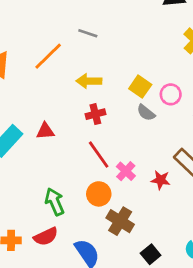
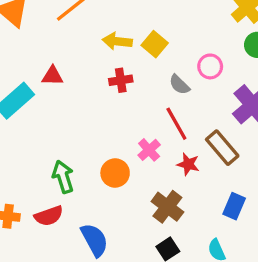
yellow square: (140, 87) -> (155, 44), moved
red triangle: (45, 131) -> (52, 76), moved
red line: (99, 155) -> (176, 124), moved
brown cross: (120, 221) -> (167, 207), moved

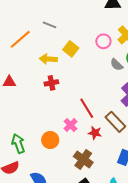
yellow square: (155, 44) -> (71, 49), moved
pink circle: (210, 66) -> (103, 41), moved
gray semicircle: (179, 85) -> (117, 65), moved

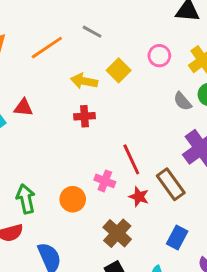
pink circle: (103, 41) -> (159, 56), moved
pink cross: (71, 125) -> (105, 181), turned -32

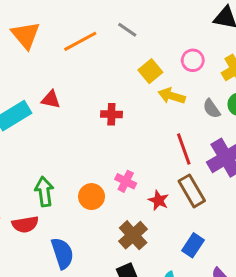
yellow arrow: (84, 81) -> (172, 96), moved
red line: (131, 159) -> (184, 149), moved

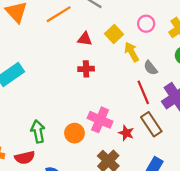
yellow arrow: (172, 96) -> (132, 52), turned 48
red triangle: (51, 99) -> (85, 39), moved
gray semicircle: (212, 109) -> (151, 68), moved
pink cross: (126, 181) -> (100, 120), size x1.5

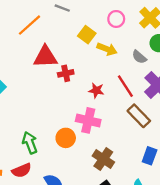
red triangle: (85, 39) -> (45, 57), moved, size x1.6
yellow arrow: (132, 52) -> (107, 49), turned 150
gray semicircle: (151, 68) -> (139, 57), moved
red star: (126, 133) -> (96, 90), moved

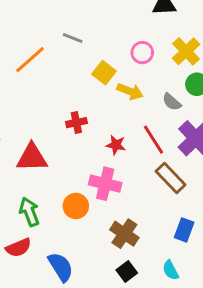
red triangle: (45, 57) -> (32, 158), moved

